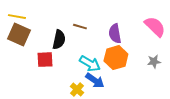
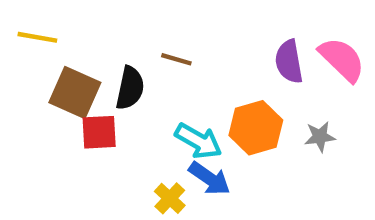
purple semicircle: (115, 34) -> (289, 62), moved
brown square: (19, 35) -> (75, 92), moved
gray star: (154, 62) -> (320, 137), moved

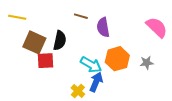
brown line: (176, 59) -> (81, 16), moved
purple semicircle: (289, 62) -> (103, 27), moved
blue arrow: (209, 179) -> (96, 82), turned -102

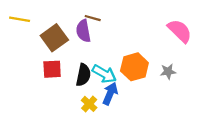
purple semicircle: (103, 27) -> (83, 31), moved
black semicircle: (60, 40) -> (83, 75), moved
brown square: (34, 42) -> (54, 38), moved, turned 30

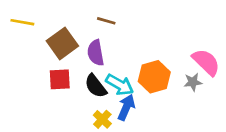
purple semicircle: (83, 31) -> (96, 53), moved
pink semicircle: (180, 31) -> (206, 62), moved
black semicircle: (83, 75) -> (96, 86), turned 130

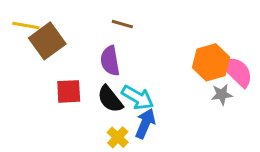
brown square: (62, 43) -> (47, 41), moved
orange hexagon: (154, 77) -> (211, 62), moved

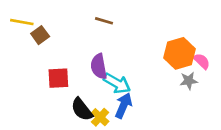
brown square: (47, 41) -> (40, 35), size x0.6
purple semicircle: (110, 61) -> (99, 66), moved
pink semicircle: (237, 72) -> (202, 61), size x0.6
black semicircle: (110, 99) -> (82, 109), moved

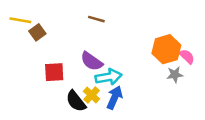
purple semicircle: (99, 66) -> (92, 61), turned -45
cyan arrow: (117, 83) -> (108, 77), turned -40
yellow cross: (100, 117) -> (92, 95), moved

